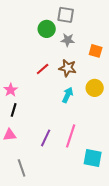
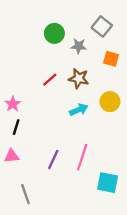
gray square: (66, 15) -> (102, 26), moved, turned 30
cyan arrow: (68, 95) -> (79, 110), turned 42

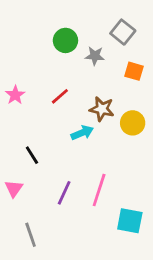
brown star: (79, 78) -> (102, 109), moved
pink star: (13, 104) -> (15, 95), moved
cyan arrow: (79, 110) -> (82, 133), moved
black line: (16, 127) -> (32, 155), moved, turned -49
pink triangle: (12, 156) -> (14, 189), turned -49

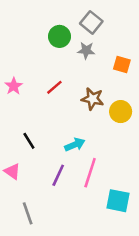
gray square: (123, 32) -> (91, 22), moved
cyan arrow: (82, 133) -> (75, 145), moved
pink triangle: (14, 189) -> (12, 171), turned -30

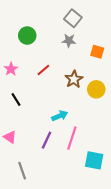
green circle: (59, 36) -> (27, 36), moved
brown star: (93, 99) -> (74, 79), turned 30
black line: (29, 141) -> (16, 100), moved

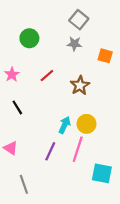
yellow circle: (96, 89) -> (86, 124), moved
cyan arrow: (60, 116) -> (65, 125), turned -42

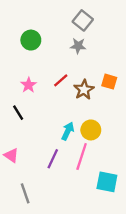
orange square: (105, 56) -> (109, 82), moved
pink star: (12, 74) -> (29, 85), moved
red line: (47, 76) -> (61, 80), moved

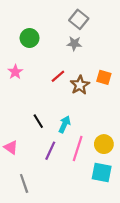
pink star: (29, 85) -> (15, 72), moved
black line: (18, 113) -> (38, 121), moved
yellow circle: (91, 130) -> (104, 144), moved

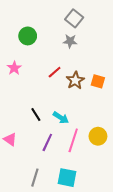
orange square: (104, 77) -> (98, 81), moved
cyan arrow: (65, 124) -> (61, 118), turned 98
cyan square: (102, 173) -> (67, 178), moved
gray line: (24, 183) -> (35, 178), moved, turned 36

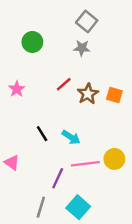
pink star: (14, 68) -> (17, 89), moved
pink line: (73, 140) -> (85, 164), turned 65
purple line: (47, 142) -> (58, 178), moved
cyan square: (67, 178) -> (78, 207), turned 30

